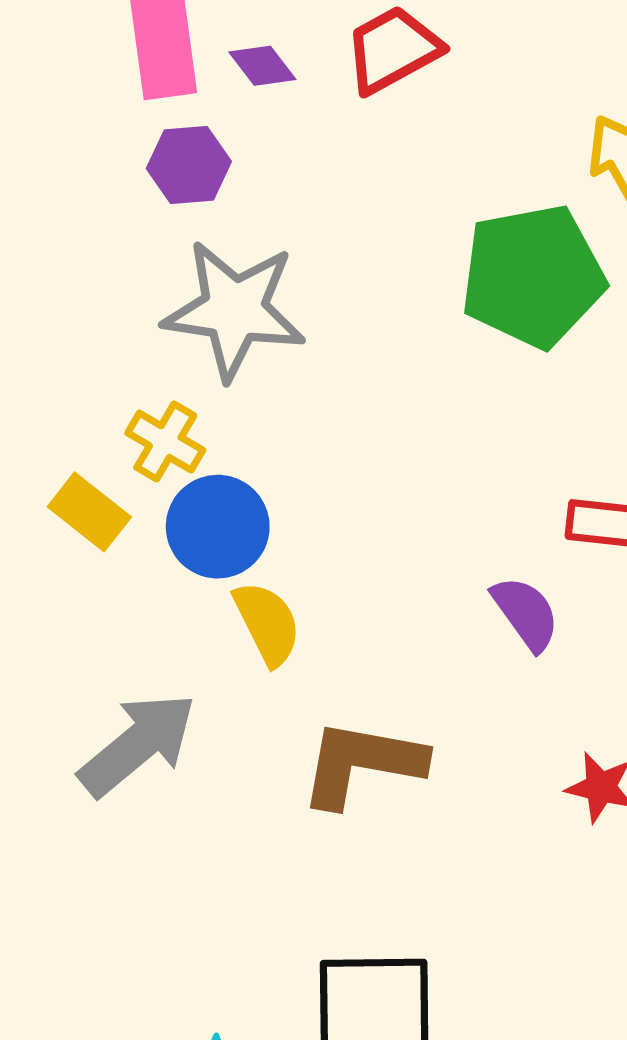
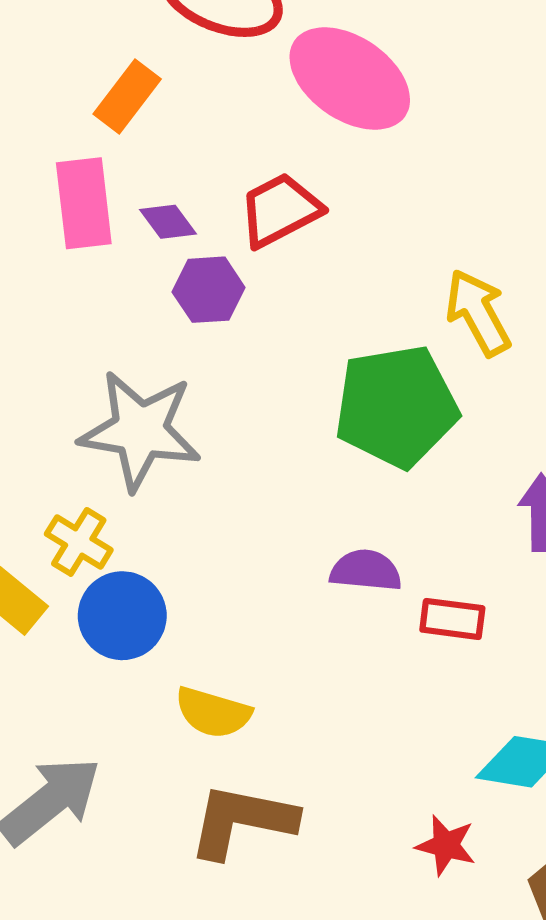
purple hexagon: (189, 165) -> (209, 290), moved
purple semicircle: (526, 613) -> (366, 571), moved, turned -50
yellow semicircle: (267, 623) -> (213, 713), moved, turned 132

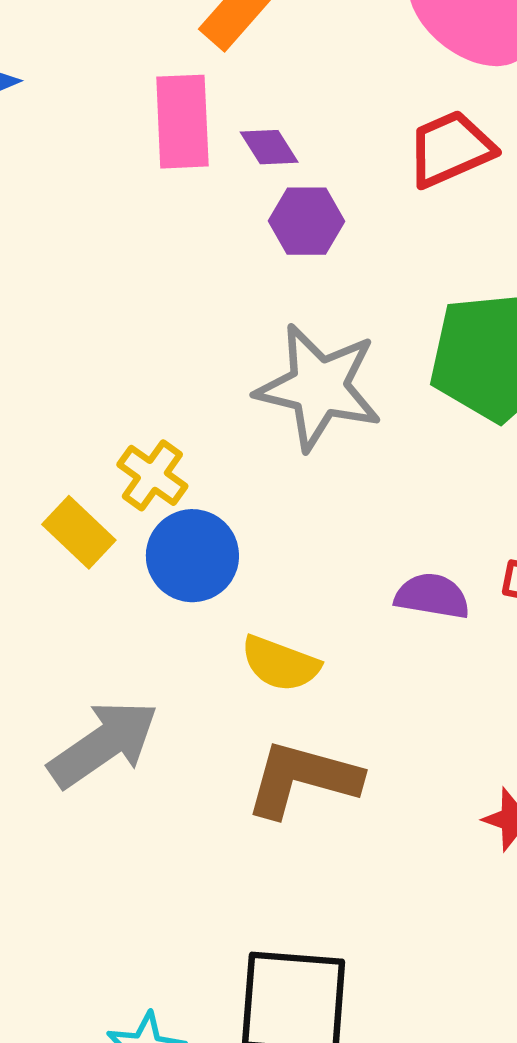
red trapezoid: (280, 210) -> (450, 149), moved
gray star: (140, 430) -> (319, 387), moved
purple semicircle: (366, 571) -> (432, 596), moved

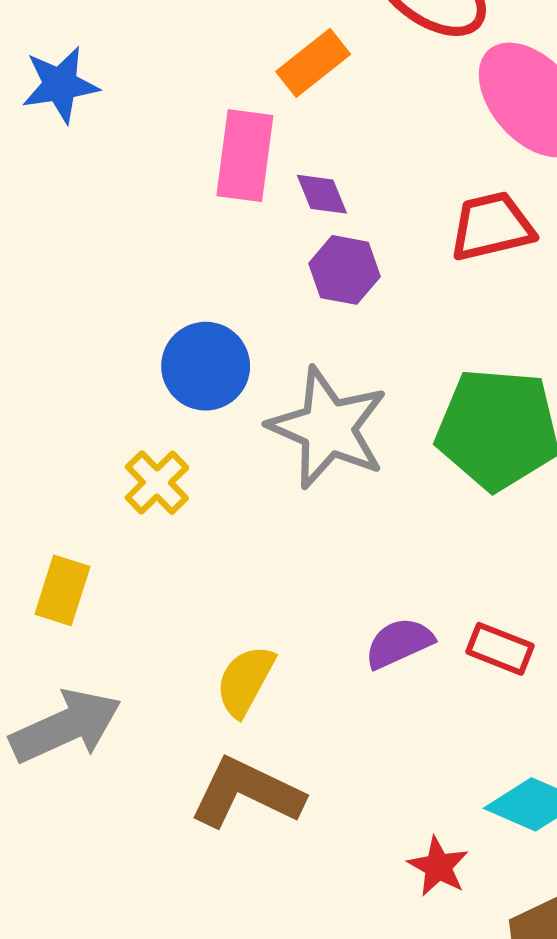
yellow rectangle: (79, 532) -> (62, 590), moved, turned 54
blue circle: (192, 556) -> (206, 366), moved
purple semicircle: (432, 596) -> (399, 643), turned -44
yellow semicircle: (280, 664) -> (245, 681), turned 88

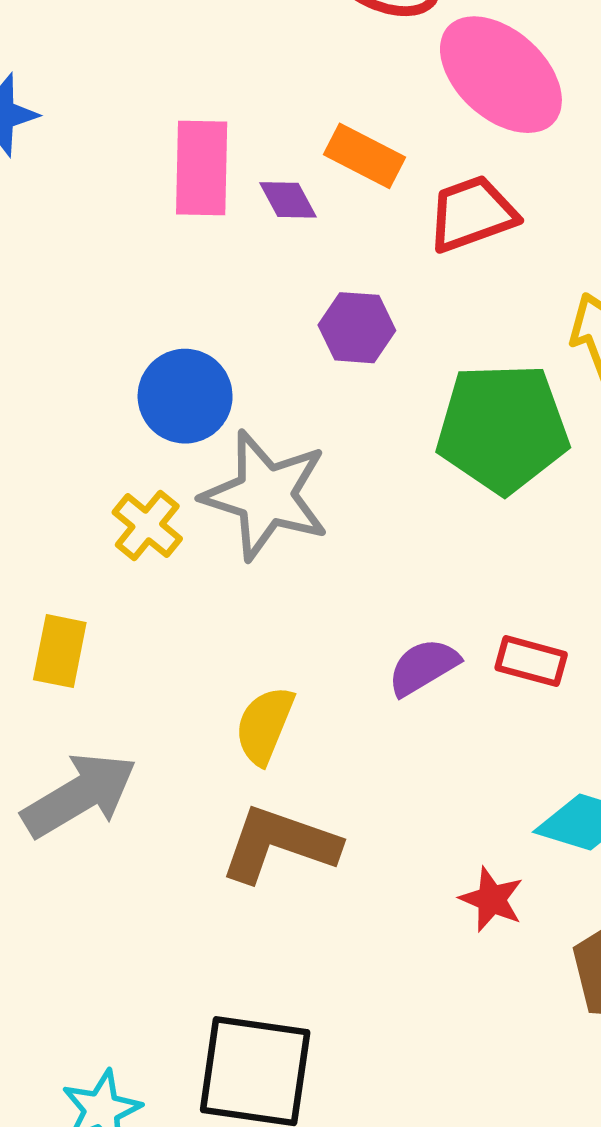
orange rectangle: (313, 63) -> (364, 156), moved, turned 72
purple hexagon: (345, 270) -> (357, 328), moved
gray star: (328, 428) -> (266, 495), moved

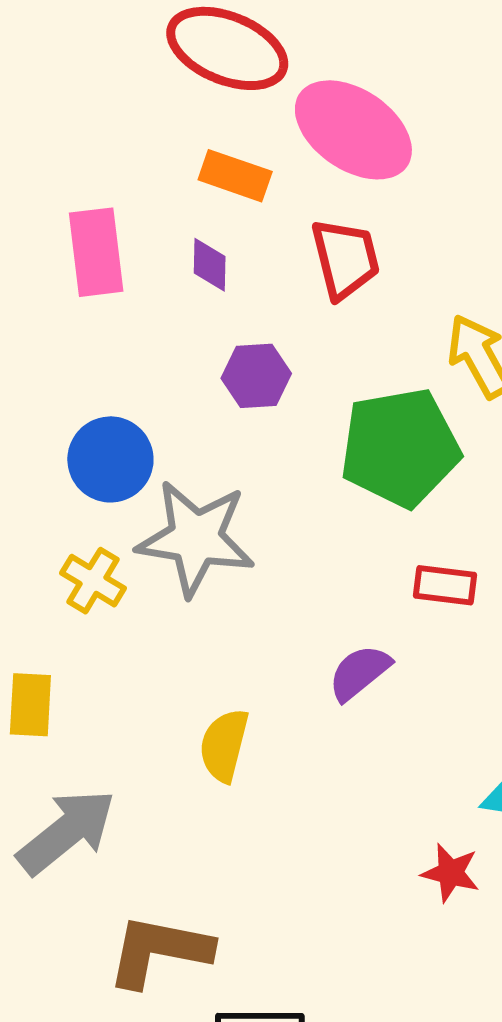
orange rectangle: (364, 156) -> (235, 176), moved
purple diamond: (288, 200) -> (210, 265), moved, turned 38
red trapezoid: (472, 214) -> (345, 259), turned 104
red rectangle: (531, 661) -> (445, 585), moved
brown L-shape: (279, 844) -> (159, 951), moved

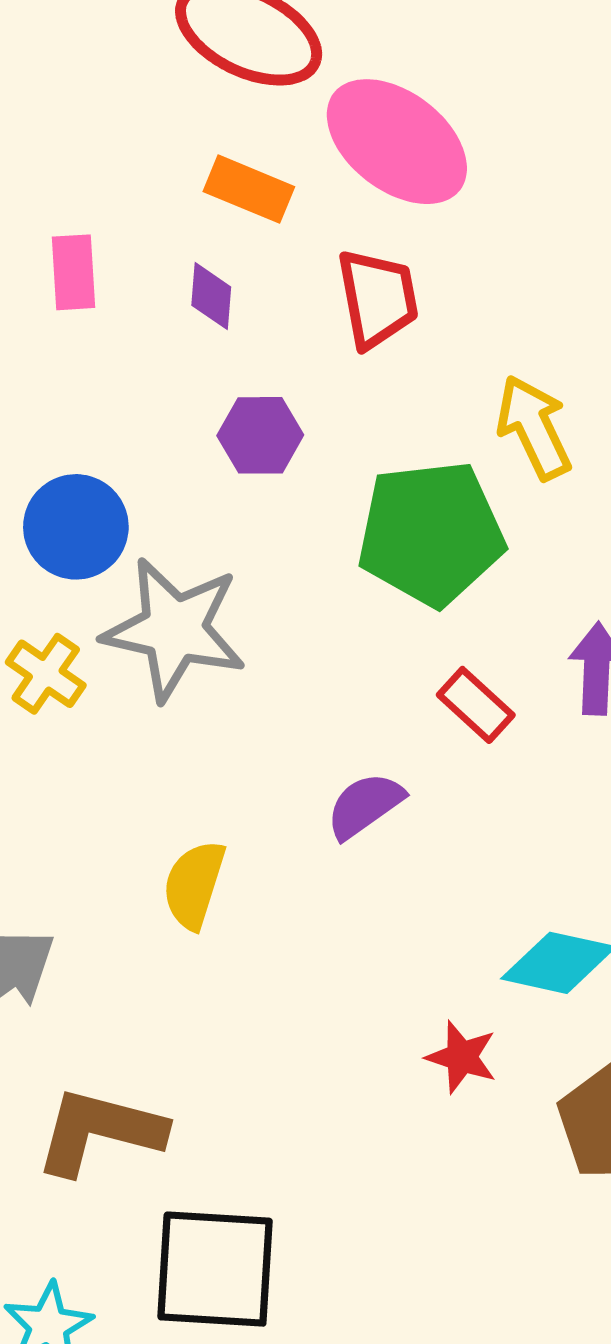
pink rectangle: (96, 252) -> (74, 272), size x0.7
red rectangle: (445, 585) -> (476, 705), turned 32

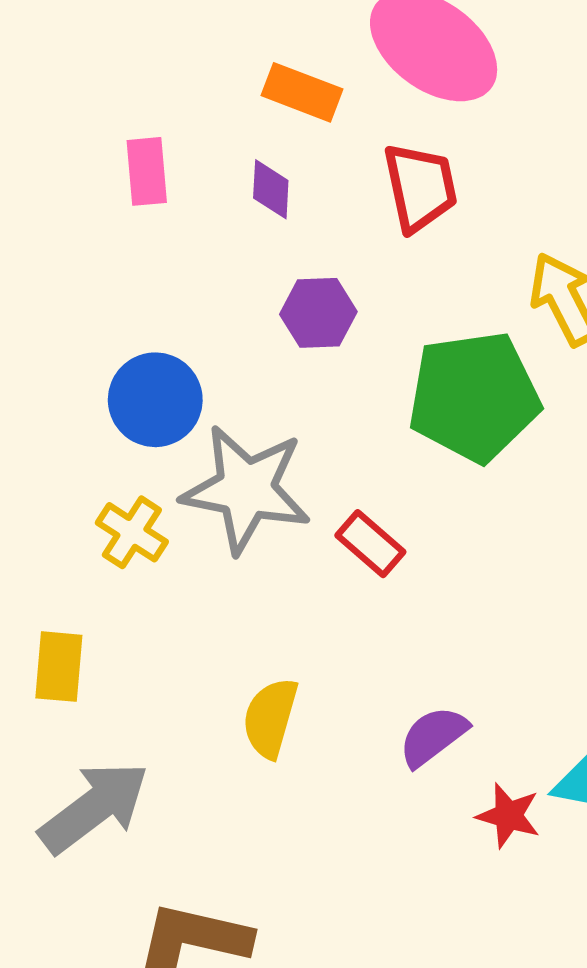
red rectangle: (476, 705) -> (370, 544), moved
purple semicircle: (365, 805) -> (433, 736), moved
red star: (462, 1057) -> (508, 816), moved

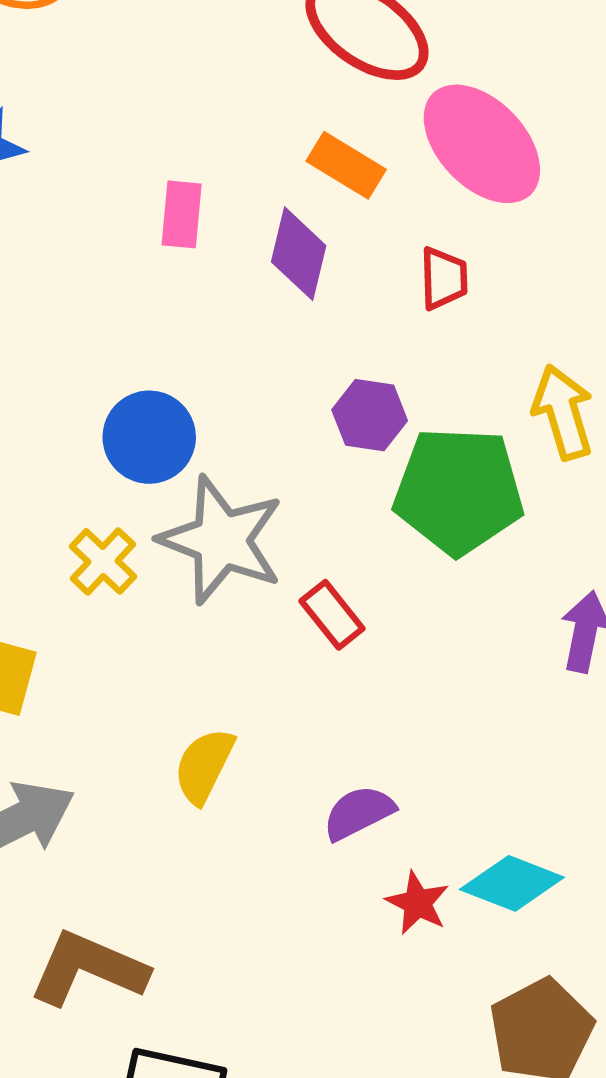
red trapezoid: (420, 187) -> (444, 278), size x0.7
purple diamond: (271, 189) -> (299, 254), size x1.5
purple hexagon: (318, 313) -> (370, 415), moved

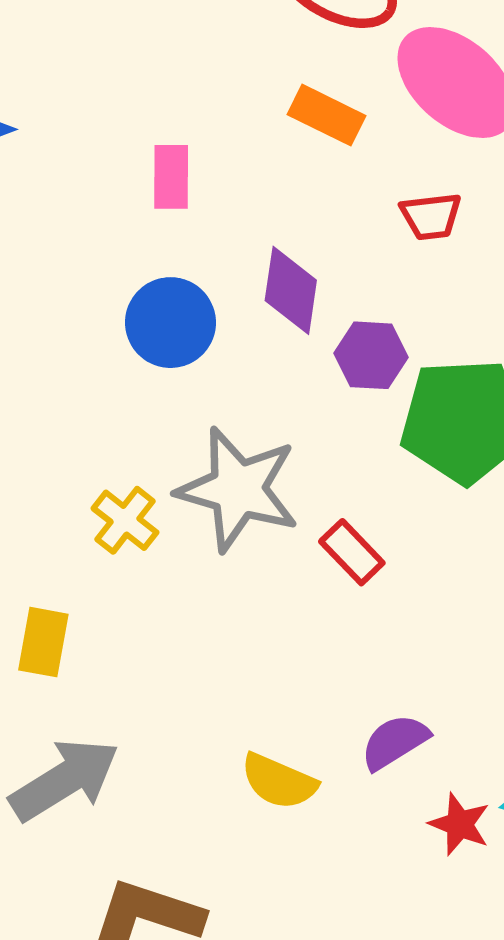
purple diamond: (299, 254) -> (291, 290), moved
red trapezoid: (444, 278) -> (431, 216), turned 90
blue circle: (149, 437) -> (171, 323), moved
yellow semicircle: (204, 766) -> (279, 781), moved, turned -88

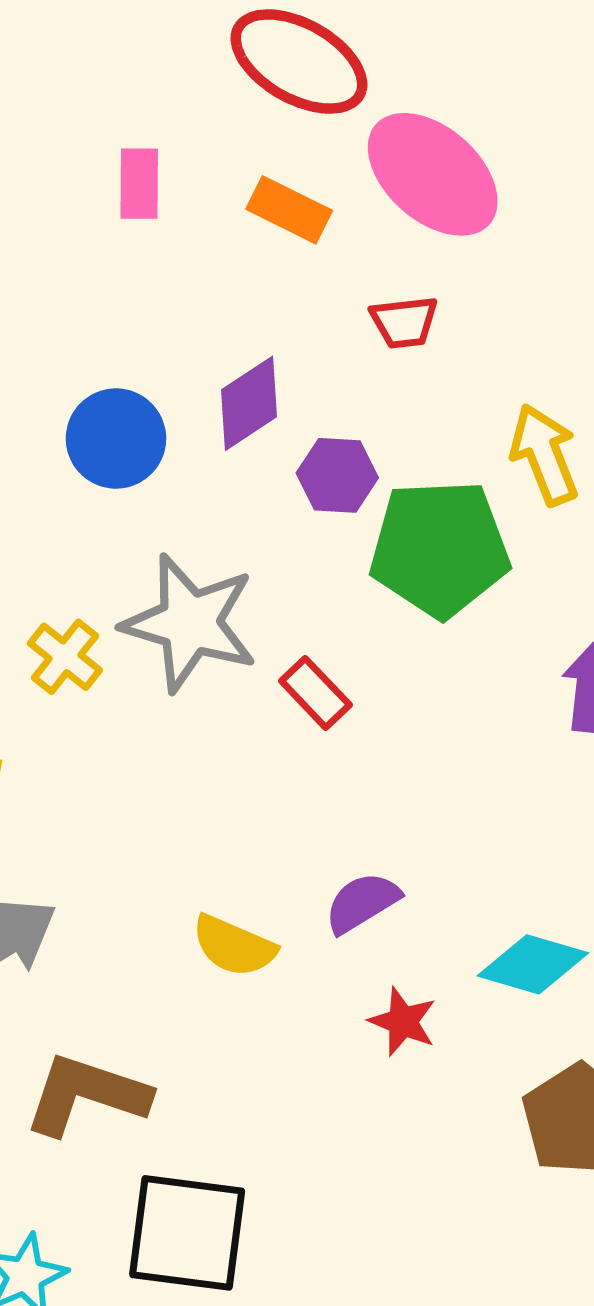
pink rectangle: (171, 177) -> (139, 184), moved
purple diamond: (291, 290) -> (249, 403), turned 48
red star: (460, 824) -> (403, 1022), moved

